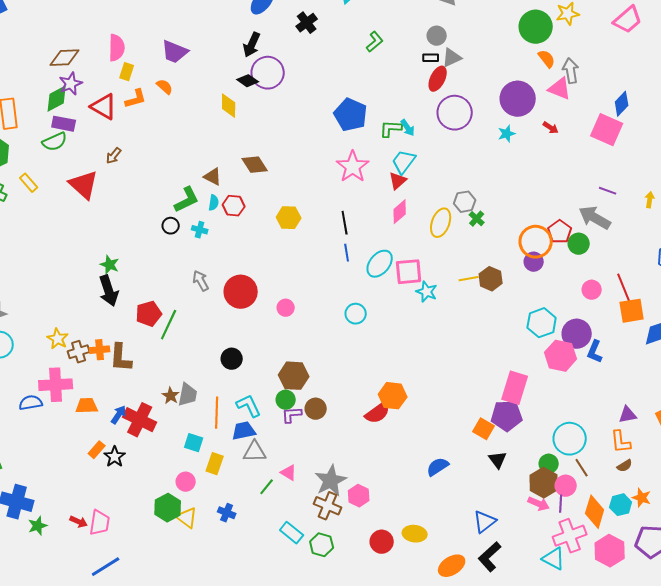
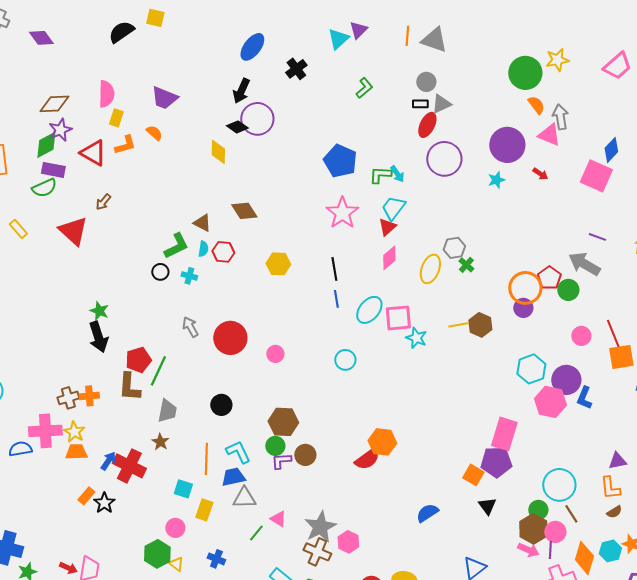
yellow star: (58, 339) -> (74, 432), moved
brown L-shape: (121, 358) -> (129, 387), moved
gray trapezoid: (188, 395) -> (167, 411), moved
yellow triangle: (187, 518) -> (176, 564), size x0.7

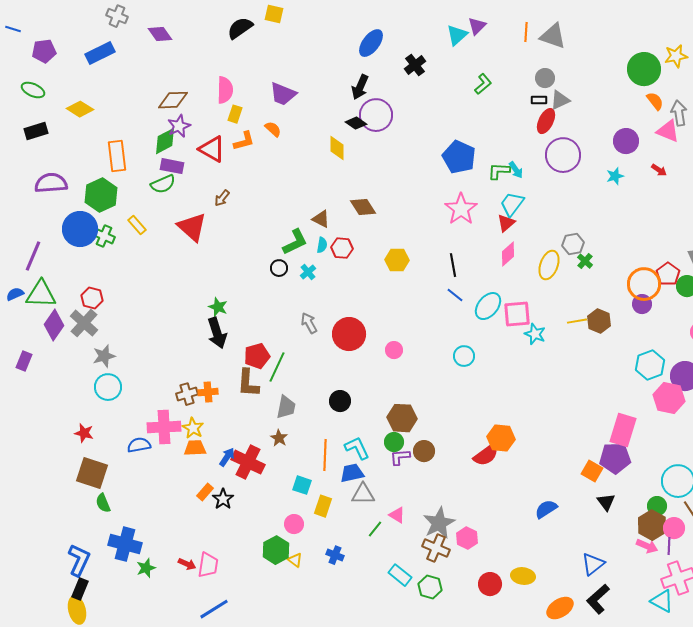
purple circle: (507, 145) -> (626, 141), size x0.7
cyan cross: (189, 276) -> (308, 272), turned 35
blue line: (336, 299) -> (455, 295), turned -42

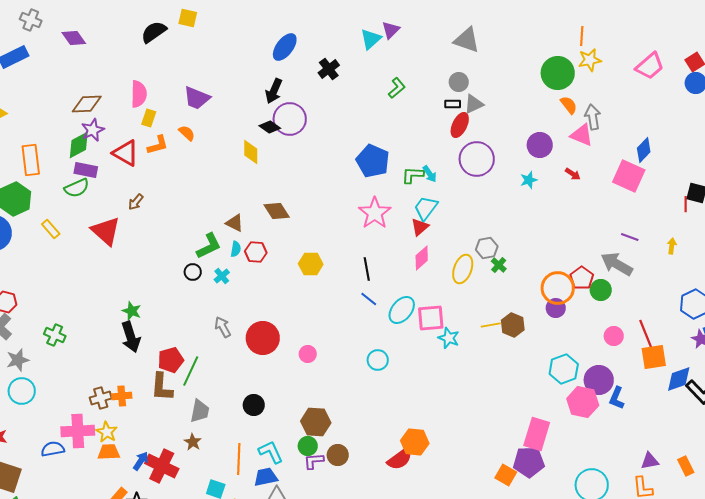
orange line: (526, 32) -> (582, 36), moved
green cross: (104, 236) -> (55, 335), moved

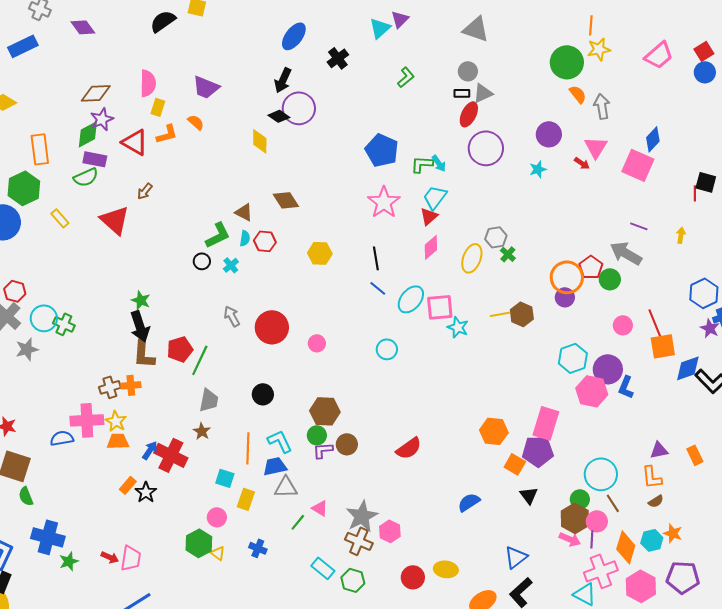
pink triangle: (582, 135) -> (596, 147), moved, turned 40
brown L-shape: (162, 387) -> (144, 354), moved
cyan circle: (22, 391) -> (44, 318), moved
orange hexagon: (415, 442) -> (494, 431), moved

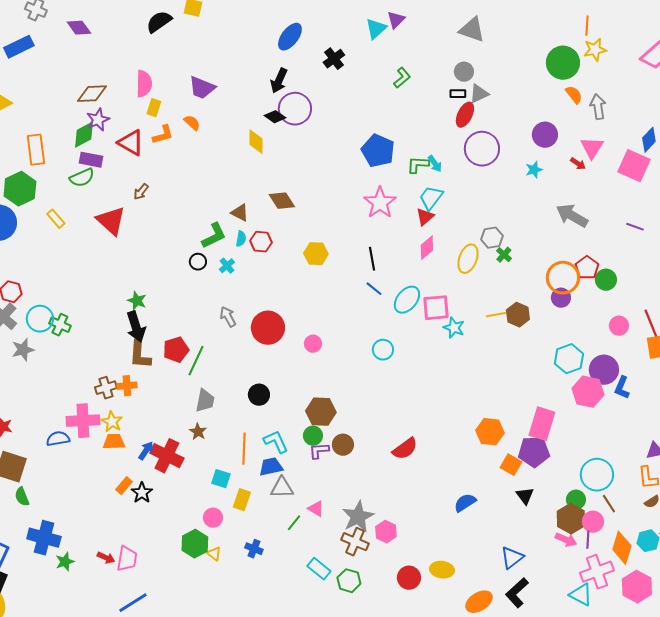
gray arrow: (626, 253) -> (572, 216), moved

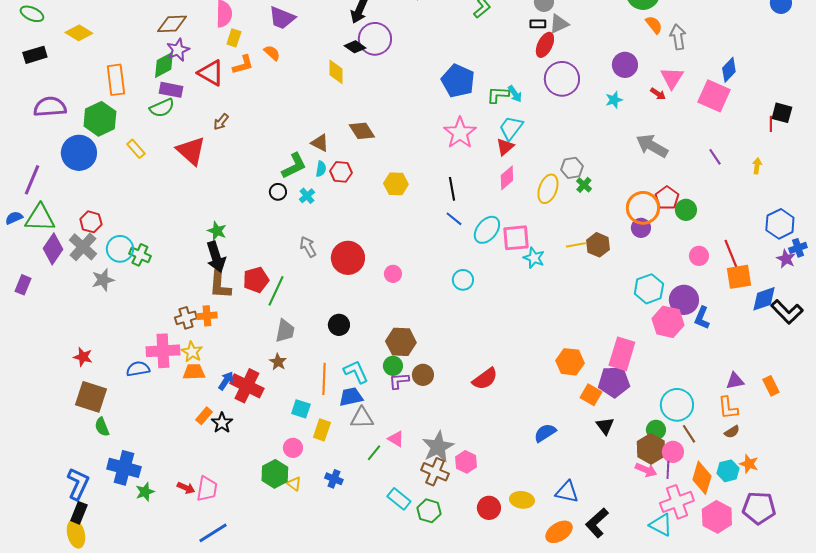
purple line: (635, 227) -> (715, 157), turned 36
blue triangle: (512, 558) -> (567, 492), moved, turned 50

